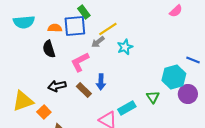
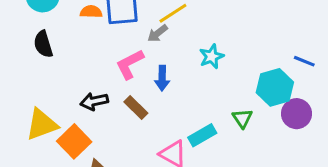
cyan star: (125, 47) -> (212, 57), moved
black semicircle: (49, 49) -> (43, 44), moved
blue arrow: (101, 82) -> (162, 78), moved
orange square: (44, 112) -> (74, 141), size x1.5

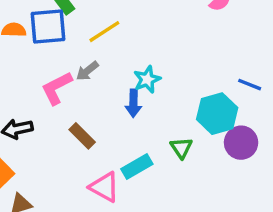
gray arrow: (158, 33) -> (87, 71), moved
blue arrow: (162, 78) -> (133, 103), moved
brown rectangle: (136, 107) -> (82, 136), moved

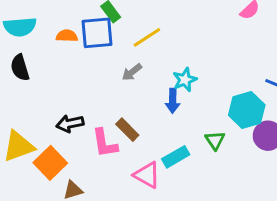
pink L-shape: (57, 88) -> (105, 143), moved, turned -72

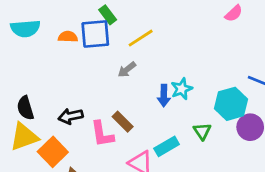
black semicircle: (20, 68) -> (25, 108), moved
cyan star: (185, 80) -> (182, 89), moved

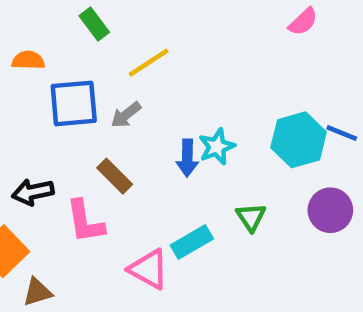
blue square: (95, 34) -> (74, 103), moved
cyan hexagon: (231, 104) -> (299, 140), moved
brown rectangle: (123, 122) -> (115, 176), moved

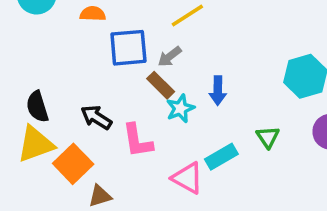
cyan star: (217, 147) -> (180, 108), moved
brown rectangle: (115, 176) -> (161, 85), moved
black arrow: (33, 192) -> (96, 117), turned 44

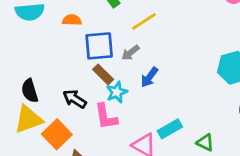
brown rectangle: (161, 85) -> (103, 74), moved
blue arrow: (218, 91) -> (149, 77), moved, turned 35
cyan star: (180, 108) -> (117, 92), moved
green triangle: (268, 137) -> (205, 142), moved, turned -30

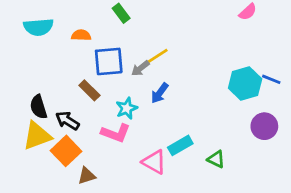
yellow line: (144, 21) -> (156, 57), moved
brown rectangle: (103, 74) -> (89, 90), moved
black arrow: (75, 99) -> (67, 121), moved
pink L-shape: (106, 117) -> (116, 133), turned -60

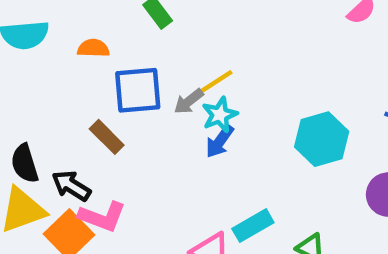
cyan hexagon: (245, 83) -> (322, 139), moved
cyan star: (127, 108) -> (220, 115), moved
pink L-shape: (116, 133) -> (102, 217), moved

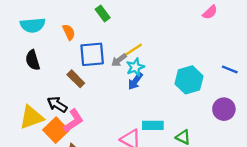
orange semicircle: (93, 48) -> (69, 32), turned 63
black semicircle: (25, 163) -> (33, 60), moved
pink L-shape: (102, 217) -> (73, 121), turned -55
cyan rectangle: (253, 226) -> (153, 125), turned 30

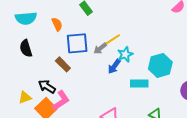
cyan star: (135, 67) -> (125, 54), moved
yellow triangle: (31, 117) -> (25, 98), size x0.6
cyan rectangle: (153, 125) -> (139, 83), moved

